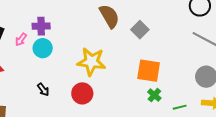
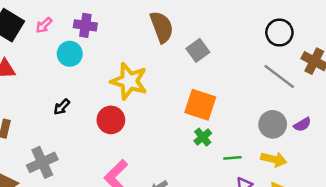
purple cross: (41, 26) -> (85, 25), moved
pink arrow: (21, 39) -> (44, 25), moved
black arrow: (43, 90) -> (62, 107), turned 72

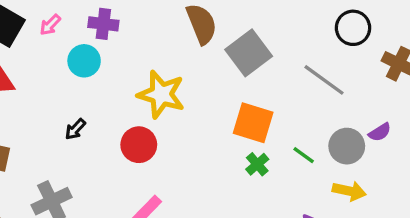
gray square: (198, 50) -> (249, 53), size x1.5
gray line: (279, 77) -> (324, 80), moved
purple semicircle: (302, 124) -> (380, 132), moved
green line: (232, 158) -> (304, 155), moved, turned 42

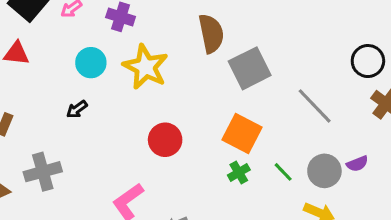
black circle: (353, 28) -> (368, 61), moved
cyan circle: (84, 61) -> (91, 63), moved
yellow star: (161, 94) -> (146, 67), moved
red circle: (139, 145) -> (165, 140), moved

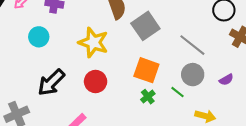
yellow star: (146, 67) -> (93, 42), moved
black arrow: (77, 109) -> (51, 82), moved, size x2.0
gray circle: (324, 171) -> (193, 75), moved

